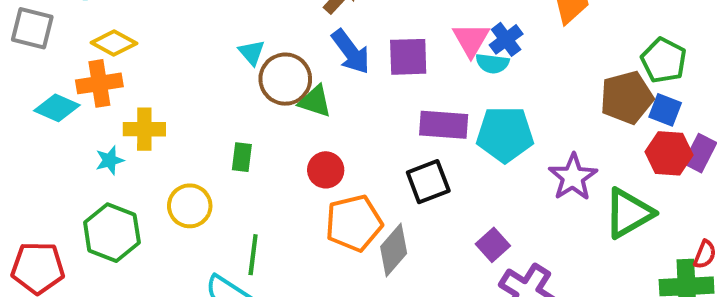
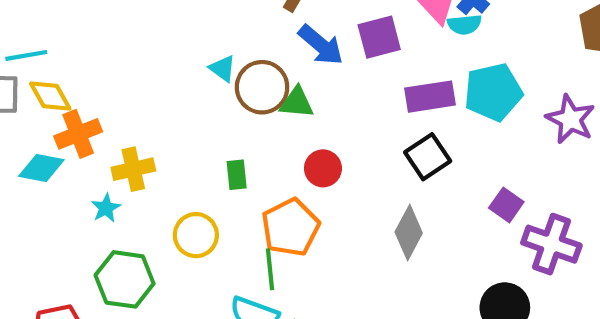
yellow diamond: (114, 43) -> (50, 96), moved, turned 45
orange pentagon: (354, 223) -> (290, 227), moved

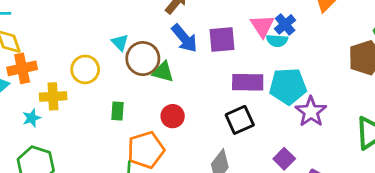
purple star: (570, 119) -> (311, 112), moved
yellow circle: (196, 235) -> (85, 69), moved

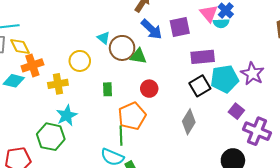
cyan pentagon: (288, 86) -> (224, 79), moved
cyan star: (32, 118) -> (67, 115), moved, size x1.5

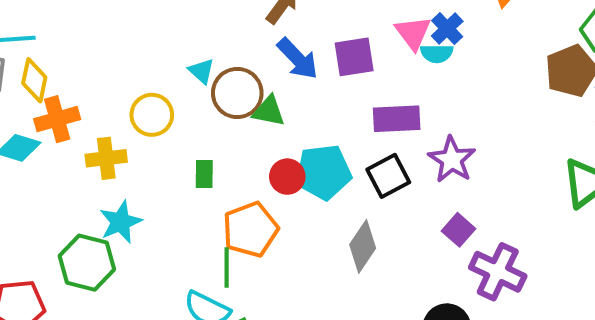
yellow diamond: (20, 46) -> (34, 80), turned 35
purple star: (252, 74) -> (452, 160), moved
cyan pentagon: (224, 79) -> (323, 172), moved

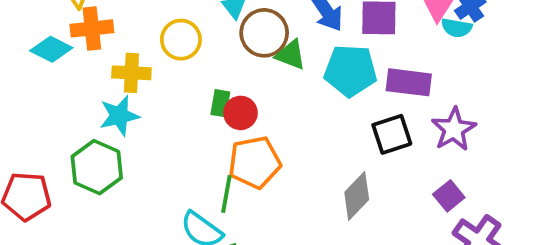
cyan pentagon: (323, 172) -> (350, 71), moved
red circle: (287, 177) -> (241, 113), moved
cyan star: (121, 222) -> (119, 116), moved

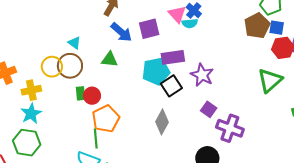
brown circle: (264, 33) -> (70, 66), moved
cyan pentagon: (350, 71) -> (156, 71), moved

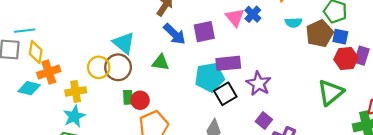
cyan semicircle: (190, 23) -> (294, 23), moved
cyan triangle: (74, 43) -> (124, 43), size x1.6

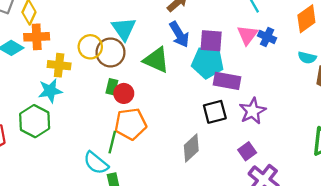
blue cross: (253, 14) -> (267, 37), turned -35
green triangle: (160, 62) -> (156, 60), size x1.4
cyan pentagon: (209, 77) -> (208, 62), moved

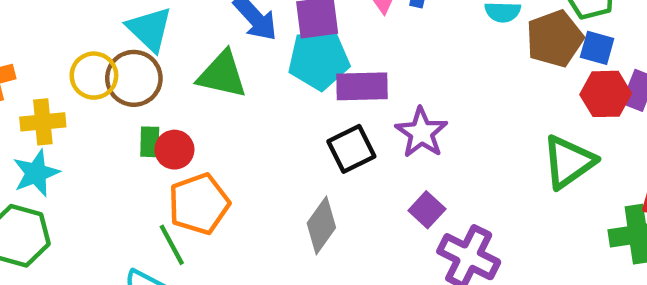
green line: (112, 142) -> (172, 245), turned -30

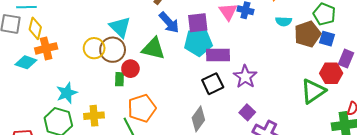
red hexagon: (606, 94) -> (331, 73), moved
yellow cross: (43, 122) -> (94, 116), moved
red circle: (174, 150) -> (130, 69), moved

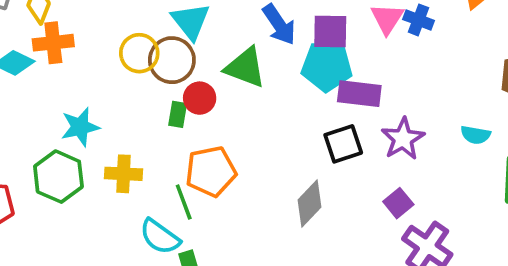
cyan semicircle: (284, 21) -> (476, 135), moved

